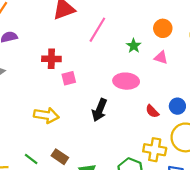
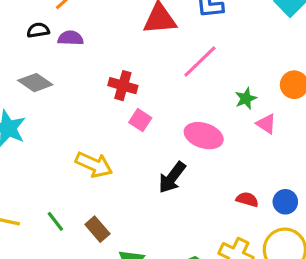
pink triangle: (161, 58) -> (266, 124), moved
pink square: (69, 78) -> (140, 120), turned 32
pink ellipse: (126, 81) -> (204, 136), moved
red semicircle: (152, 111) -> (247, 199), turned 136

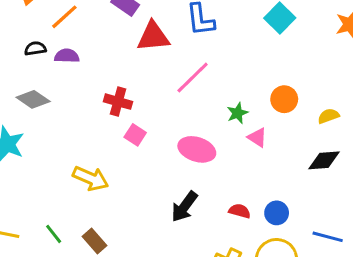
black arrow: (172, 177) -> (184, 207), moved

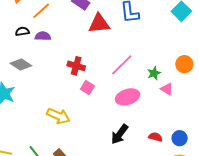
pink line: (193, 78) -> (122, 65), moved
pink ellipse: (197, 149) -> (128, 97), turned -35

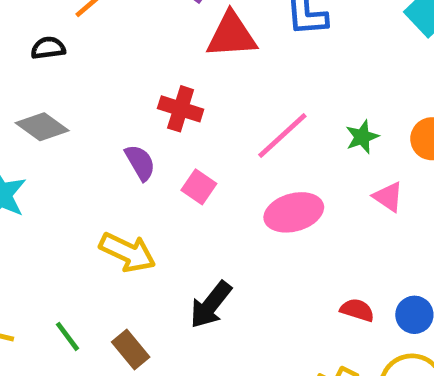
purple semicircle: (43, 36) -> (140, 162), moved, turned 56
red cross: (76, 66) -> (181, 109), moved
green star: (154, 73) -> (362, 137), moved
black arrow: (120, 134) -> (211, 305), moved

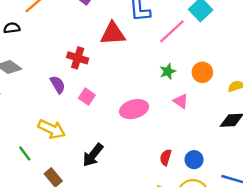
red triangle: (232, 35) -> (113, 34), moved
pink line: (282, 136) -> (172, 31), moved
red semicircle: (357, 310) -> (166, 157), turned -91
green line: (68, 336) -> (25, 154), moved

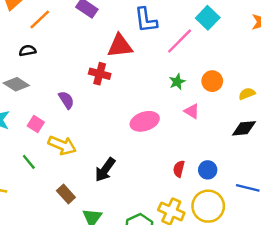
black semicircle: (12, 28) -> (28, 51), moved
red cross: (78, 58) -> (100, 74), moved
pink square: (87, 97) -> (36, 124), moved
green line: (25, 154) -> (29, 162), moved

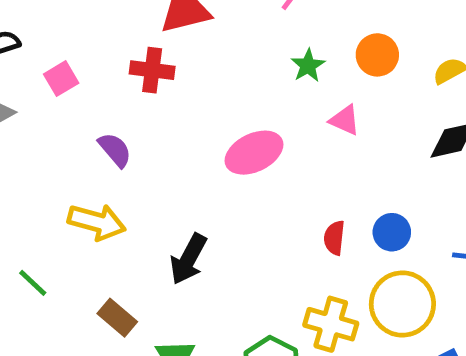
purple semicircle: (66, 100) -> (115, 150), moved
pink square: (36, 124) -> (61, 79), moved, turned 35
green line: (29, 162) -> (33, 283), moved

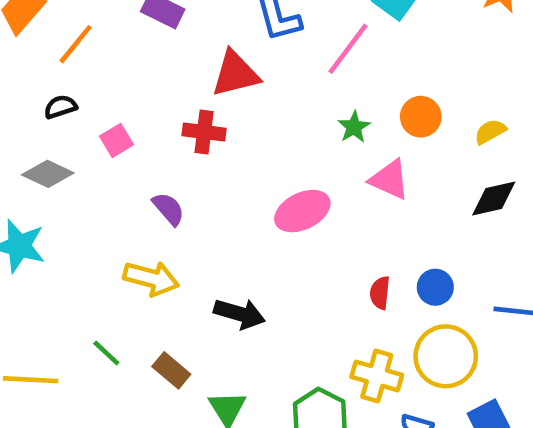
pink triangle: (345, 120) -> (390, 180), size x1.4
black arrow: (188, 259) -> (240, 314), turned -102
green line: (33, 283) -> (106, 353), moved

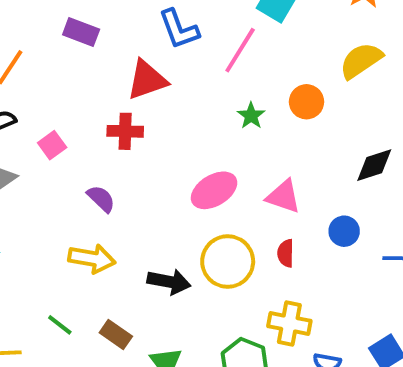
yellow semicircle: (490, 132) -> (361, 61), moved, size x1.6
pink triangle: (390, 180) -> (283, 197), moved
blue circle: (435, 287) -> (344, 231), moved
yellow circle: (446, 356) -> (228, 262), moved

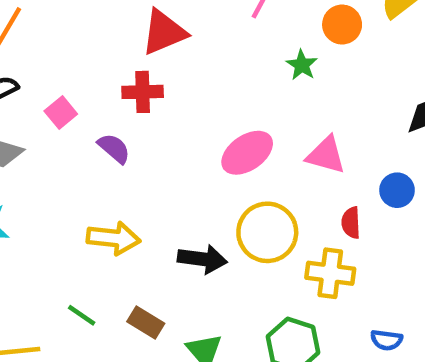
orange circle: (307, 102) -> (342, 25), moved
green star: (251, 116) -> (302, 65), moved
purple semicircle: (101, 199) -> (114, 148), moved
red semicircle: (286, 253) -> (351, 223), moved
yellow cross: (289, 324) -> (330, 273), moved

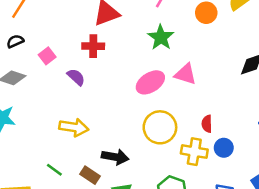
green star: (302, 65) -> (161, 37), moved, size x1.5
pink triangle: (326, 155) -> (185, 74), moved
blue circle: (397, 190) -> (224, 148), moved
black arrow: (202, 259) -> (115, 157), moved

